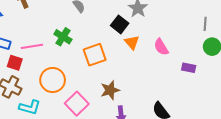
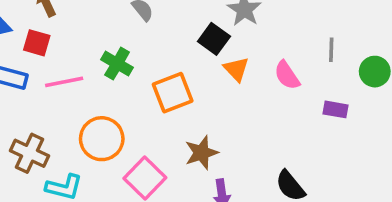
gray line: (205, 24) -> (331, 50), moved
red square: (15, 63) -> (37, 43), moved

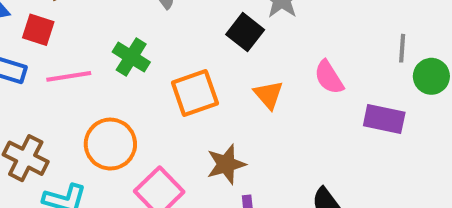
gray line: (331, 50) -> (402, 48), moved
orange triangle: (236, 69) -> (269, 95), moved
purple rectangle: (335, 109) -> (384, 119), size x1.4

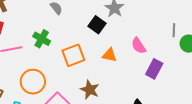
orange triangle: (269, 95) -> (109, 55), turned -35
purple rectangle: (384, 119) -> (154, 69), moved, turned -72
brown star: (226, 164) -> (90, 90), turned -30

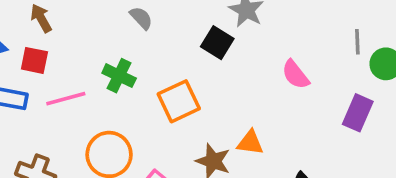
orange triangle: (109, 55) -> (250, 143), moved
purple rectangle: (154, 69) -> (358, 113), moved

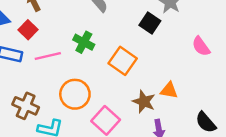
red square: (34, 60) -> (28, 30), turned 30
orange square: (179, 101) -> (123, 61), turned -32

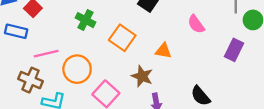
pink line: (48, 56) -> (46, 54), moved
orange triangle: (169, 90) -> (163, 51), moved

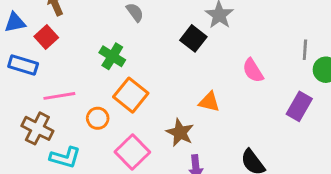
orange square: (122, 38) -> (131, 95), moved
orange circle: (77, 69) -> (98, 118), size x0.6

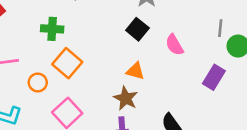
black square: (193, 38) -> (137, 29), moved
green cross: (112, 56) -> (52, 29), turned -30
brown star: (180, 132) -> (126, 98), moved

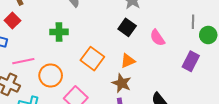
orange square: (67, 63) -> (92, 59), moved
orange triangle: (135, 71) -> (128, 61), turned -35
orange circle: (38, 82) -> (51, 76), size x1.5

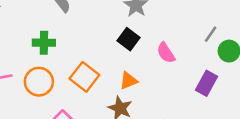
gray line: (193, 22) -> (211, 34), turned 32
orange circle: (51, 76) -> (39, 82), moved

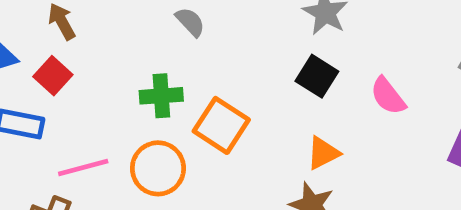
orange square: (84, 77) -> (221, 125), moved

